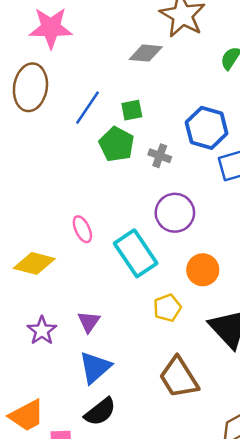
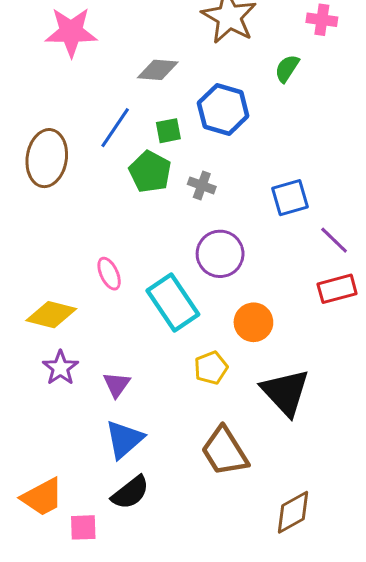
gray diamond: (146, 53) -> (158, 70), moved
brown ellipse: (30, 87) -> (47, 158), moved
blue hexagon: (207, 128) -> (223, 109), moved
purple star: (42, 331) -> (60, 368), moved

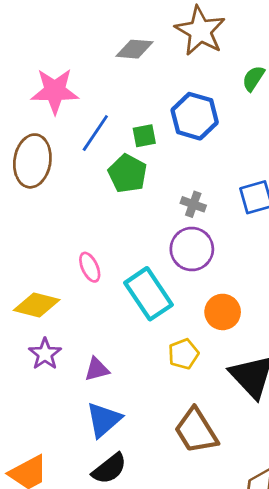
pink star: (71, 32) -> (55, 91), moved
gray diamond: (158, 70) -> (134, 49), moved
gray cross: (202, 185) -> (193, 204), moved
purple triangle: (117, 385) -> (97, 369), turned 40

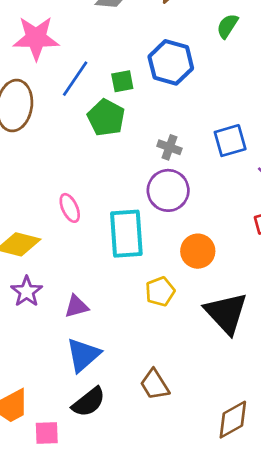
cyan rectangle: (148, 294) -> (126, 234), turned 30
brown trapezoid: (196, 431) -> (155, 385), moved, size x0.7

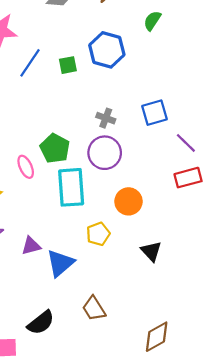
green pentagon: (106, 118) -> (55, 148), moved
black triangle: (226, 313) -> (151, 251), size x0.6
blue triangle: (83, 355) -> (60, 263), moved

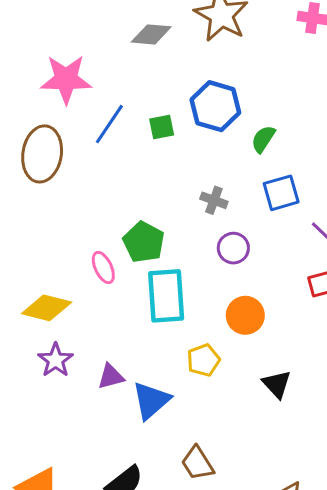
green semicircle: (152, 21) -> (263, 139), moved
purple circle: (105, 153) -> (233, 248), moved, size x0.7

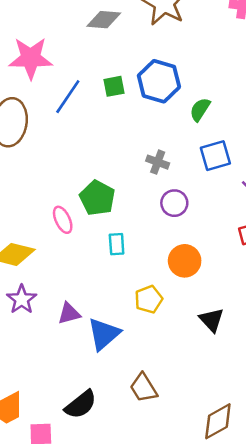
green square: (162, 127) -> (114, 86), moved
cyan rectangle: (166, 296) -> (117, 244), size x0.5

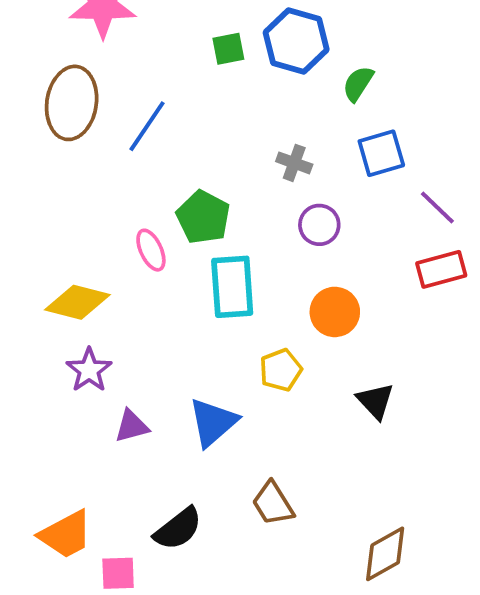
blue line: (68, 97) -> (147, 126), moved
cyan rectangle: (117, 244) -> (232, 287), size x1.8
purple triangle: (69, 313) -> (132, 426), moved

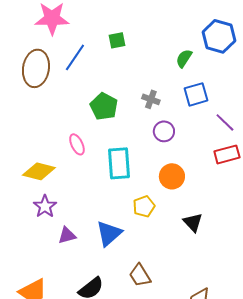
blue hexagon: (296, 41) -> (219, 36), moved
blue line: (147, 126) -> (75, 57), moved
green pentagon: (203, 217) -> (104, 106), moved

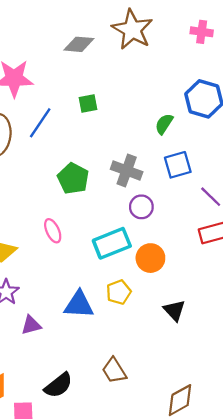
gray cross: (151, 99) -> (127, 170), size x1.5
pink ellipse: (77, 144) -> (53, 231), moved
cyan rectangle: (119, 163) -> (112, 243), moved, turned 72
blue triangle: (109, 233) -> (79, 305), moved, turned 44

